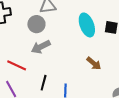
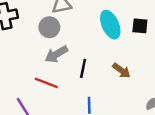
red line: (17, 65) -> (46, 83), moved
black line: (44, 83) -> (83, 68), moved

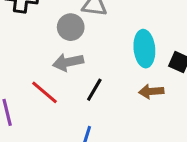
brown arrow: (121, 71) -> (151, 91), moved, turned 120

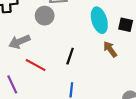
gray arrow: (68, 62) -> (19, 42), moved
brown arrow: (151, 91) -> (110, 49), turned 70

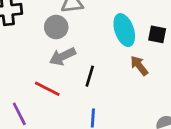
gray arrow: (19, 42) -> (62, 56), moved

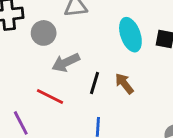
gray circle: (56, 27) -> (44, 33), moved
brown arrow: (139, 66) -> (124, 83), moved

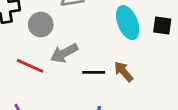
black line: (94, 83) -> (94, 72), turned 75
red line: (50, 96) -> (30, 66), moved

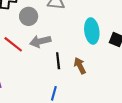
black line: (94, 72) -> (58, 61), turned 70

